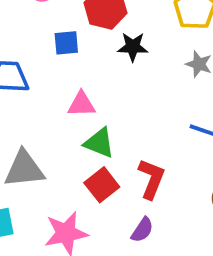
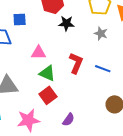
blue square: (66, 43) -> (20, 19), moved
red L-shape: (151, 179) -> (76, 63), moved

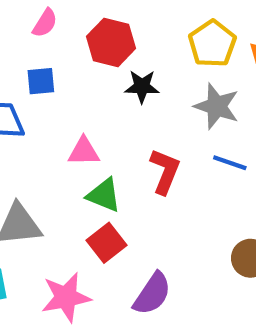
gray star: (101, 33) -> (217, 106), size x1.5
blue line: (103, 69) -> (230, 163), moved
purple semicircle: (69, 120) -> (152, 294), size x1.5

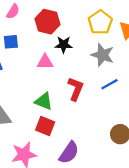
pink triangle: (84, 151) -> (45, 62), moved
blue line: (230, 163) -> (109, 84), turned -48
red square: (107, 243) -> (45, 126), turned -30

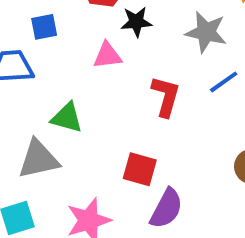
green triangle: (44, 101) -> (67, 118), moved
red square: (45, 126) -> (140, 169), moved

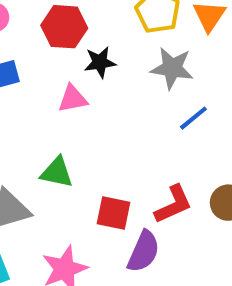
red L-shape: (166, 96) -> (173, 204), moved, turned 54
green triangle: (67, 118) -> (57, 172), moved

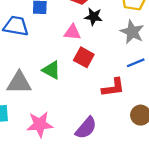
red L-shape: (173, 204) -> (113, 88), moved
red square: (114, 213) -> (84, 57), moved

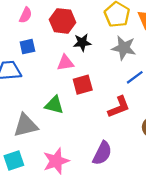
red square: (84, 57) -> (83, 85), turned -30

